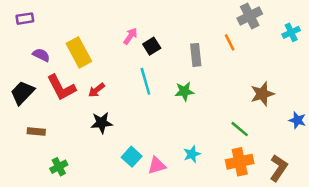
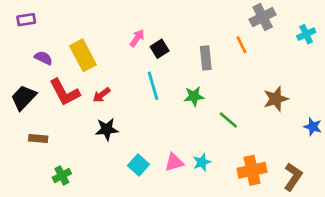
green line: (240, 129) -> (228, 120), moved
pink triangle: (157, 165) -> (174, 162), moved

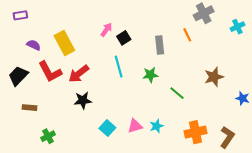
red arrow: (101, 95) -> (79, 74), size x1.5

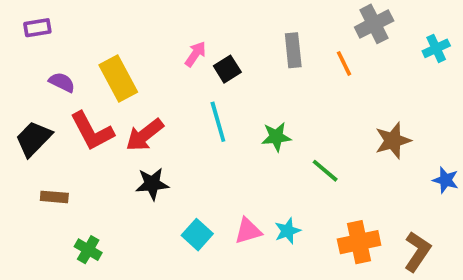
gray rectangle: (160, 45) -> (293, 50), moved
green cross: (48, 136) -> (88, 250), turned -32

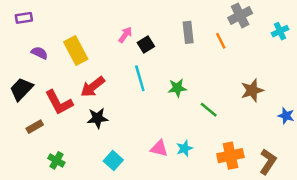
red L-shape: (92, 131) -> (59, 102), moved
brown rectangle: (54, 197) -> (35, 127), turned -35
pink triangle: (248, 231) -> (159, 148), turned 30
cyan square: (197, 235) -> (113, 160), moved

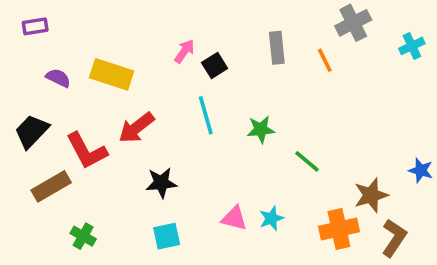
yellow rectangle: (76, 50) -> (112, 74), turned -44
brown star: (252, 90) -> (371, 195), moved
black star: (98, 118) -> (161, 183), moved
brown rectangle: (35, 127) -> (51, 186), size x1.5
cyan square: (113, 160) -> (167, 236), turned 36

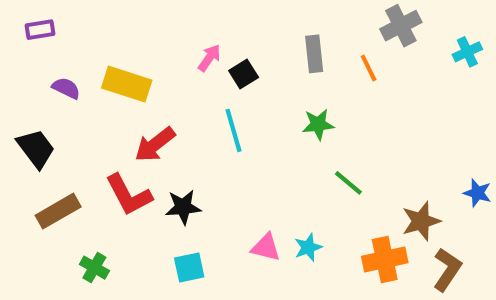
green star: (261, 129) -> (318, 124), moved
black trapezoid: (32, 131) -> (36, 149), turned 99
red L-shape: (87, 151) -> (129, 195), moved

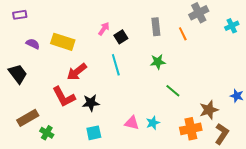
brown rectangle: (58, 211) -> (28, 118), moved

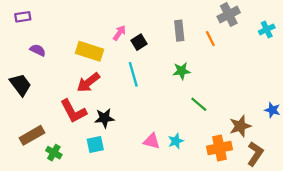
yellow rectangle: (63, 42) -> (89, 51), moved
cyan square: (94, 133) -> (95, 145), moved

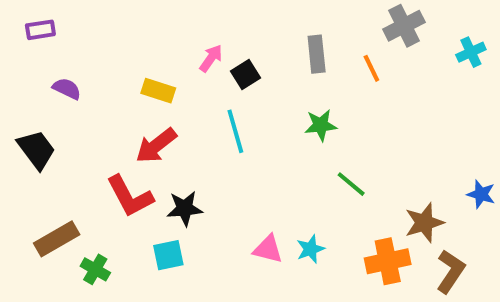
yellow rectangle: (89, 51) -> (158, 91), size x0.7

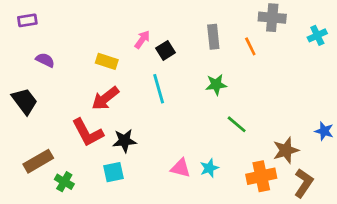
gray cross: (404, 26) -> (272, 18), turned 32

